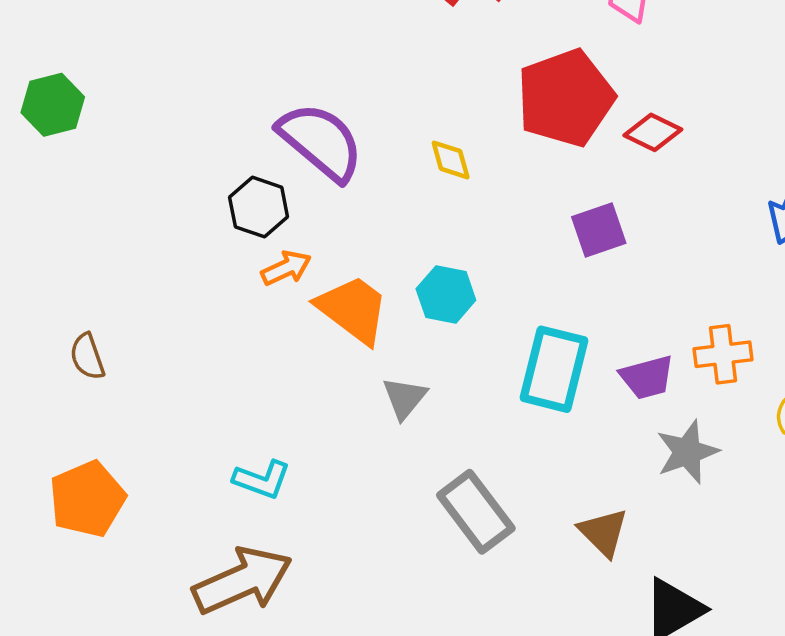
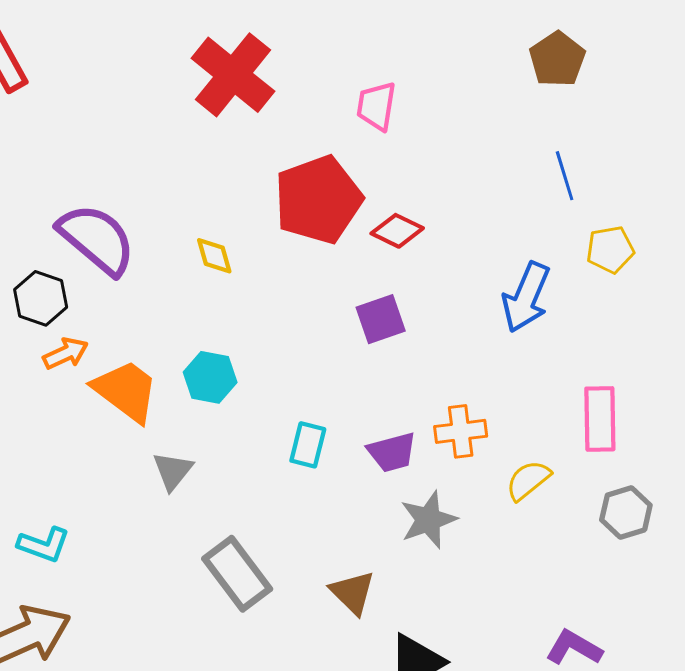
purple square: (599, 230) -> (381, 319), moved
cyan rectangle: (554, 369) -> (308, 445), size x0.6

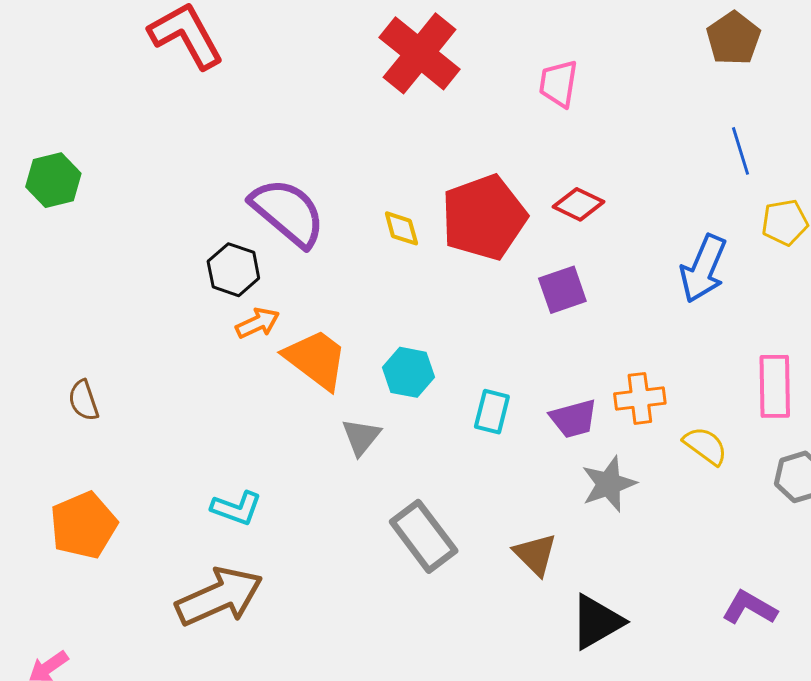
red pentagon: (318, 200) -> (484, 217), moved
cyan hexagon: (210, 377) -> (408, 372), moved
yellow semicircle: (528, 480) -> (705, 446), turned 75

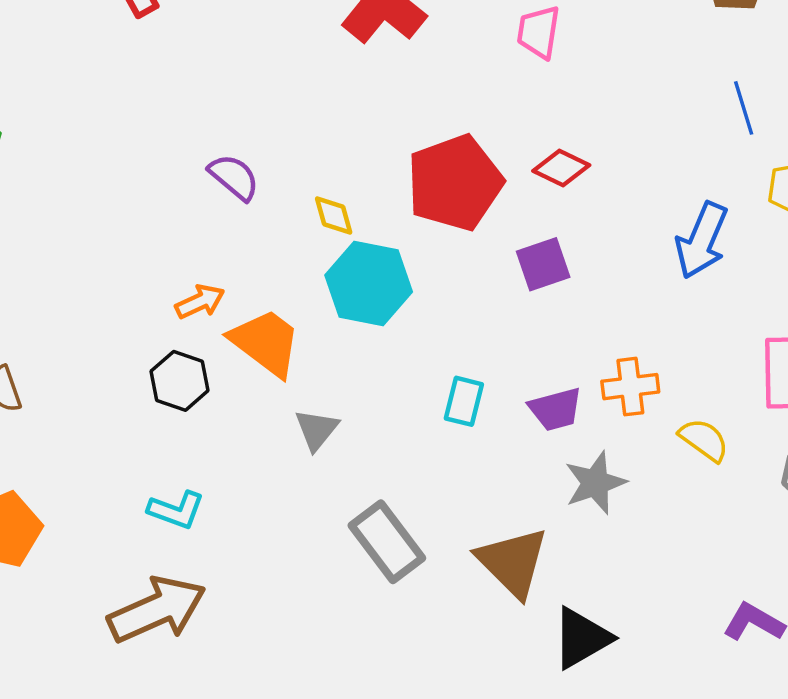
purple semicircle: (288, 212) -> (234, 177), size x0.6
yellow diamond: (401, 228) -> (334, 216), moved
black hexagon: (233, 270) -> (180, 381), moved
cyan hexagon: (408, 372) -> (369, 284), moved, size x1.5
brown triangle: (535, 554) -> (513, 562), size x1.5

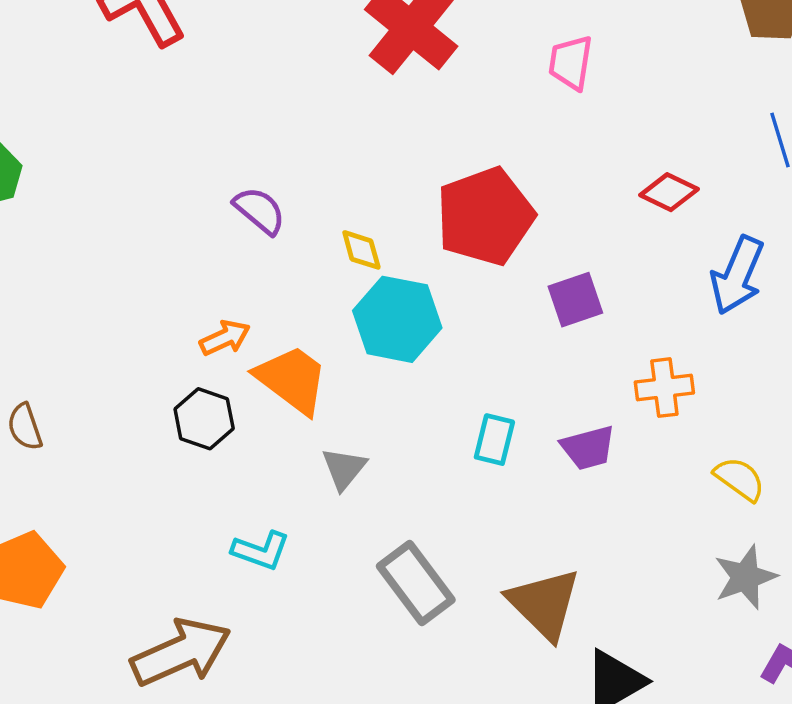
red diamond: (561, 168) -> (669, 192), moved
orange cross: (630, 387) -> (664, 388), moved
gray star: (595, 483) -> (745, 577), moved
cyan L-shape: (176, 510) -> (261, 551), moved

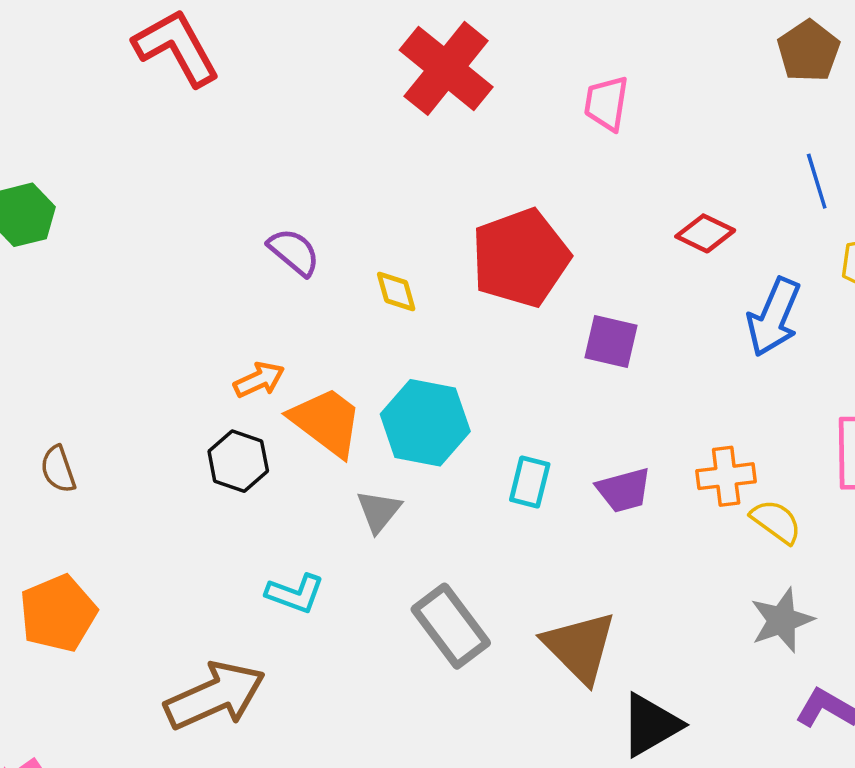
purple square: (575, 300) -> (611, 341), turned 32
cyan hexagon: (397, 319) -> (425, 423), moved
orange cross: (664, 388) -> (726, 476), moved

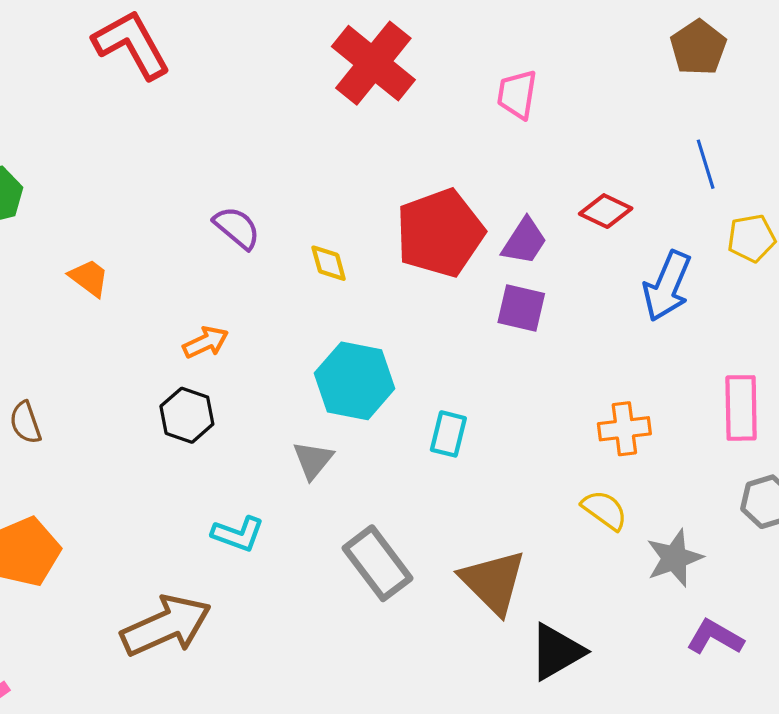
orange trapezoid: (326, 422) -> (89, 278), moved, size x0.6
purple trapezoid: (624, 490) -> (524, 241), moved, turned -42
yellow semicircle: (776, 522) -> (605, 510), moved

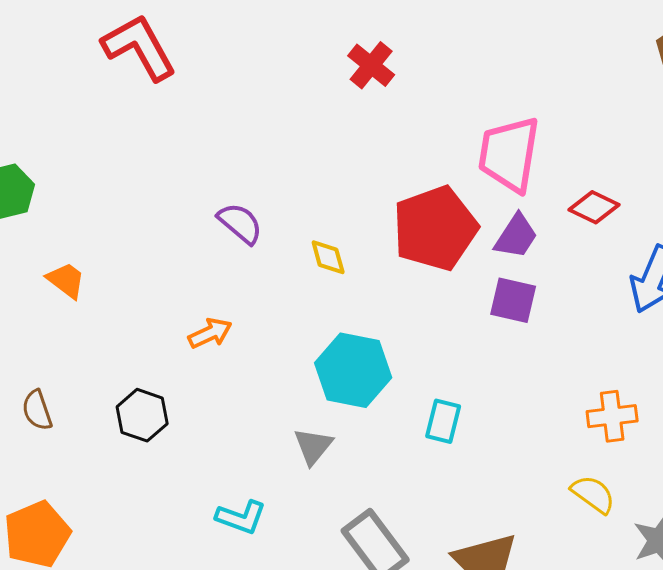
red cross: (373, 63) -> (371, 65), size x0.6
pink trapezoid: (517, 94) -> (509, 154), moved, size x1.6
orange trapezoid: (89, 278) -> (66, 280), moved
black hexagon: (187, 415) -> (142, 415), moved

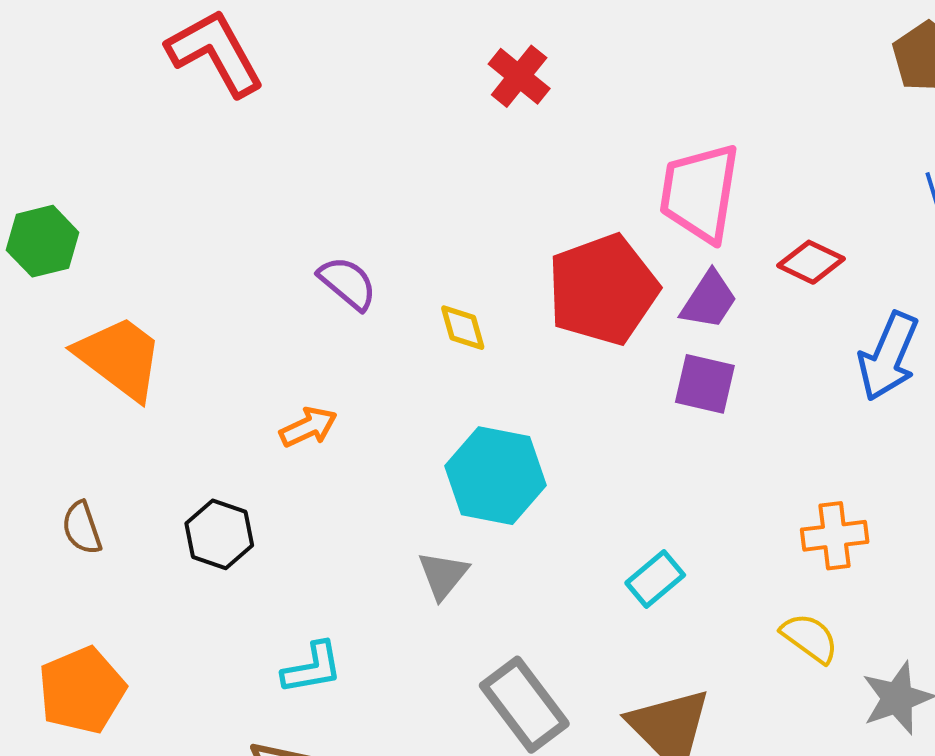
orange trapezoid: (66, 280) -> (120, 358), size x1.8
cyan rectangle: (443, 421) -> (655, 579), moved, turned 36
cyan L-shape: (241, 517) -> (312, 668), moved, turned -30

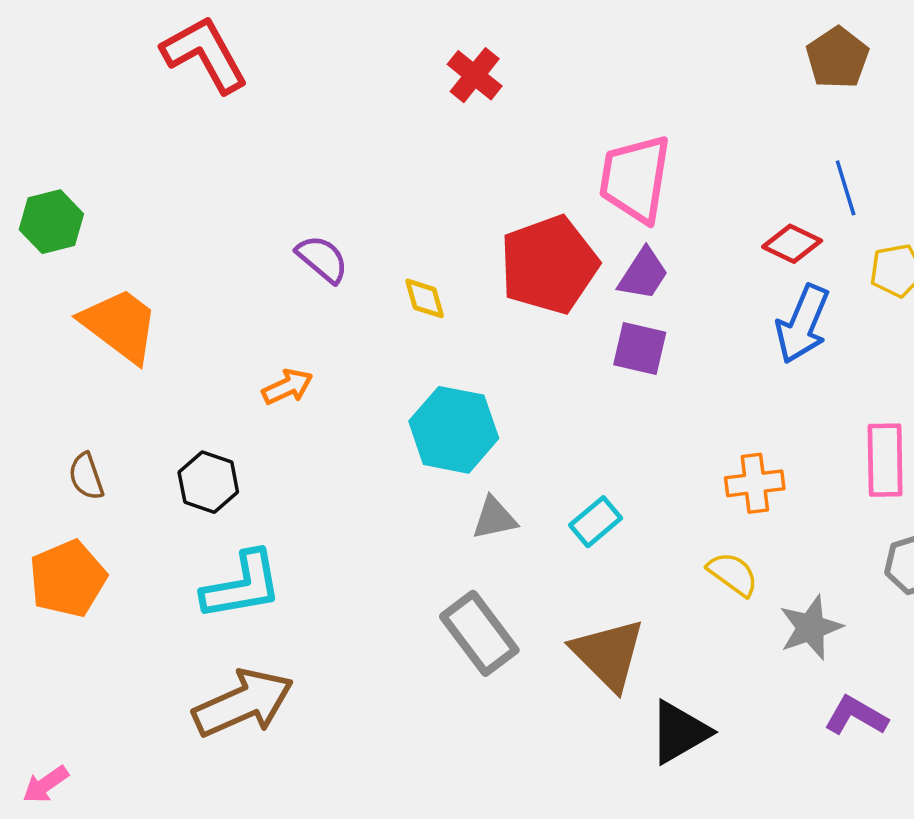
red diamond: (811, 262) -> (792, 244), moved
gray triangle: (443, 575) -> (494, 518), moved, turned 39
cyan L-shape: (312, 668) -> (242, 586), moved, size x1.5
orange pentagon: (82, 690) -> (68, 579), moved

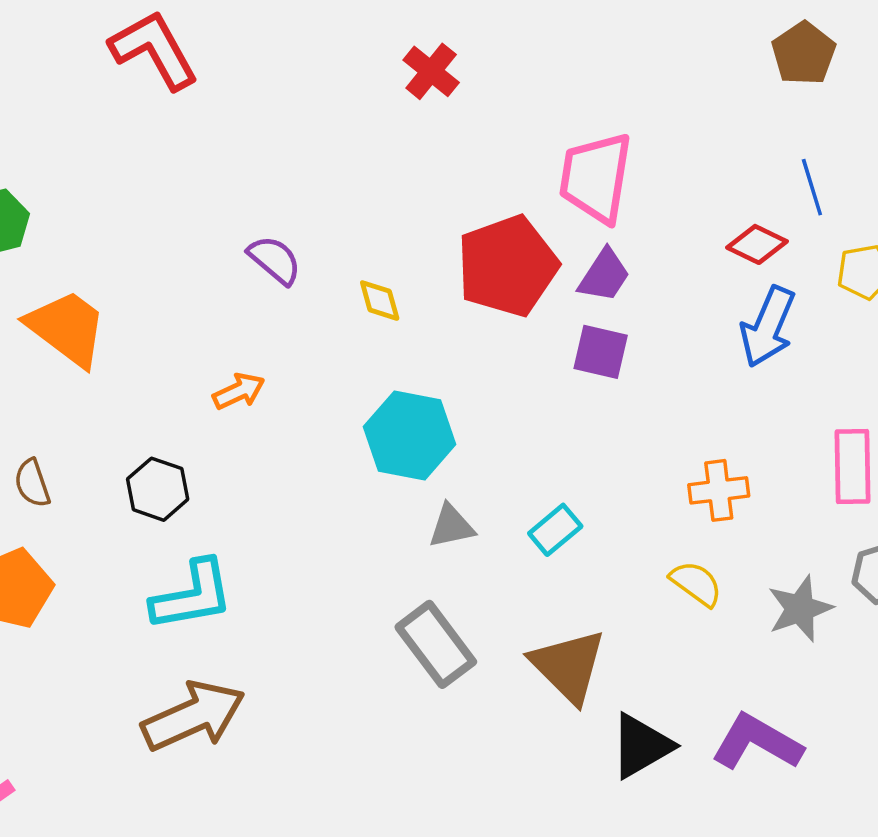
gray star: (811, 627) -> (800, 609), moved
purple L-shape: (856, 716) -> (757, 742), moved, size x1.4

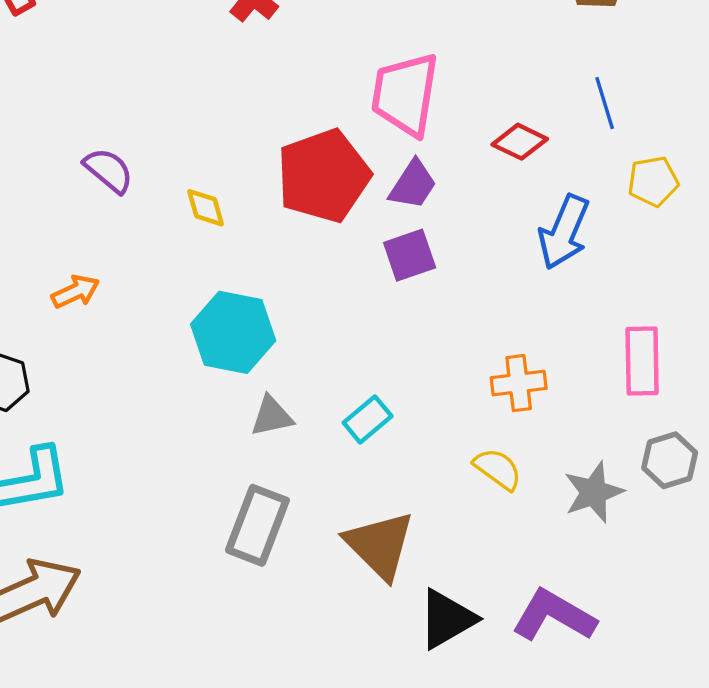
red diamond: (757, 244) -> (520, 142), moved
purple square: (601, 352) -> (410, 255), turned -32
gray rectangle: (436, 644) -> (257, 525), turned 58

